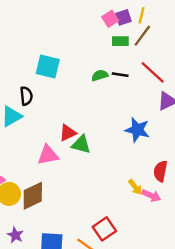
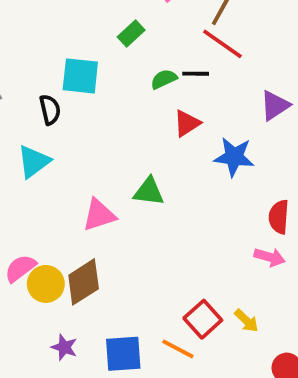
green rectangle: (120, 41) -> (131, 34), moved, turned -35
red line: (153, 72) -> (222, 44), moved
black semicircle: (26, 96) -> (50, 110), moved
red triangle: (68, 133) -> (187, 123), moved
yellow arrow: (135, 187) -> (246, 321), moved

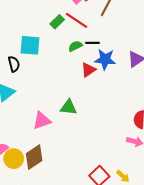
red line: (222, 44) -> (77, 20), moved
blue star: (234, 157) -> (105, 59), moved

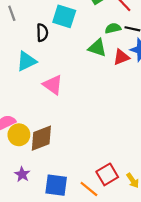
green triangle: (68, 107) -> (97, 48), moved
pink triangle: (42, 121) -> (53, 85), moved, turned 42

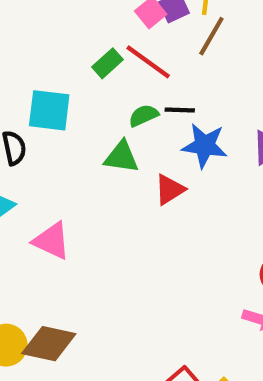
red triangle: (121, 57) -> (170, 190), moved
brown diamond: (41, 138) -> (49, 344), turned 44

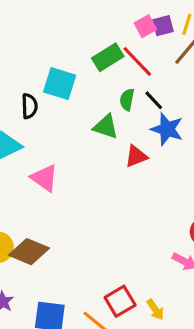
green rectangle: (107, 63) -> (108, 57), size x1.4
black line: (180, 110) -> (154, 100), turned 35
green semicircle: (144, 116) -> (127, 100), turned -65

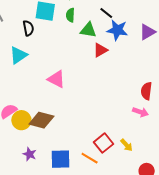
green semicircle: (127, 100) -> (70, 15), moved
green triangle: (106, 127) -> (88, 30), moved
pink triangle: (44, 178) -> (56, 79), moved

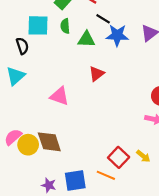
red triangle: (100, 50) -> (96, 74), moved
brown diamond: (41, 120) -> (49, 142), turned 65
purple star: (30, 154) -> (49, 185), moved

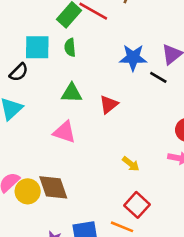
black line: (103, 19) -> (158, 77), moved
green triangle: (86, 39) -> (72, 93), moved
black semicircle: (22, 46) -> (19, 72), turned 63
yellow arrow: (143, 156) -> (131, 164), moved

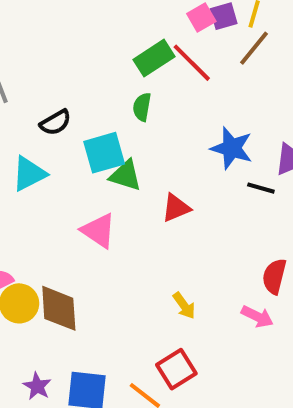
cyan square: (37, 47) -> (104, 153), moved, turned -32
black line: (158, 77) -> (261, 188), turned -30

